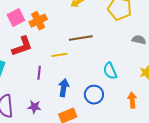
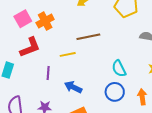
blue arrow: (64, 88) -> (73, 87), turned -72
blue circle: (94, 95) -> (115, 92), moved

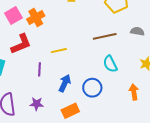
brown line: (88, 37) -> (105, 36), moved
blue arrow: (73, 87) -> (65, 83), turned 90
blue circle: (115, 92) -> (92, 88), moved

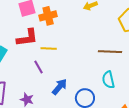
yellow line: (59, 51) -> (49, 48), moved
purple line: (39, 69) -> (38, 67), turned -48

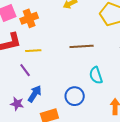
brown line: (110, 52) -> (82, 46), moved
blue arrow: (60, 87) -> (35, 94), moved

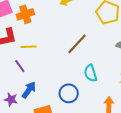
brown line: (82, 46) -> (77, 44), turned -45

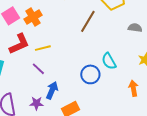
brown line: (77, 44) -> (88, 21), moved
blue circle: (69, 93) -> (90, 74), moved

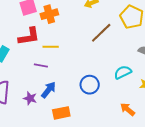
cyan semicircle: (109, 61) -> (123, 72), moved, turned 78
purple line: (38, 69) -> (41, 66), turned -48
orange arrow: (133, 88) -> (128, 109), turned -56

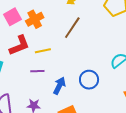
brown line: (101, 33) -> (72, 28), moved
blue arrow: (48, 90) -> (59, 86), moved

